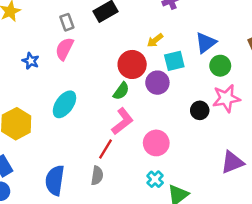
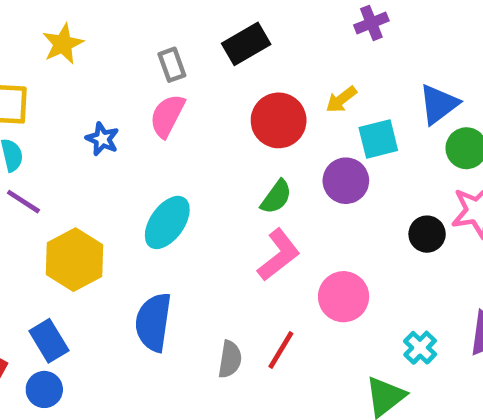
red circle: (132, 64) -> (279, 120), moved
red line: (106, 149) -> (281, 350), moved
cyan cross: (155, 179) -> (420, 348), moved
blue semicircle: (55, 180) -> (153, 322), moved

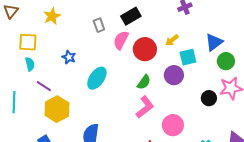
pink semicircle: (167, 116) -> (121, 40), moved
purple line: (23, 202) -> (44, 86), moved
cyan ellipse: (167, 222) -> (97, 78), moved

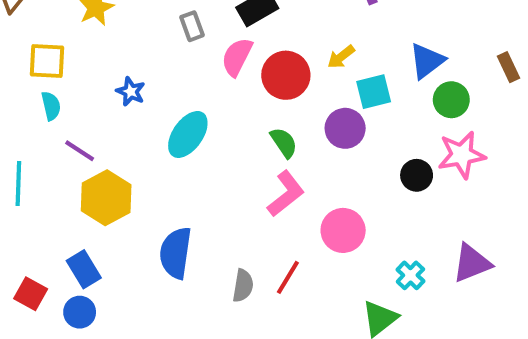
green semicircle: (144, 82) -> (284, 143), turned -70

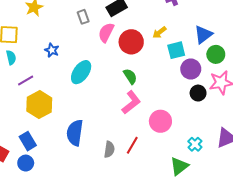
purple circle: (345, 128) -> (191, 69), moved
purple line: (80, 151) -> (26, 80), turned -63

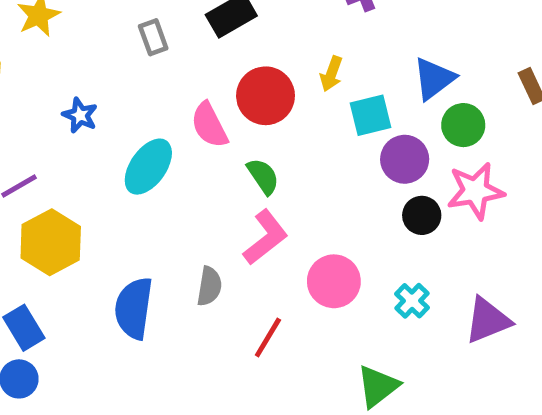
pink semicircle: (106, 32) -> (209, 125), moved, turned -54
yellow arrow: (159, 32) -> (331, 74), turned -32
cyan cross: (195, 144) -> (412, 301), moved
gray semicircle: (109, 149) -> (209, 286), moved

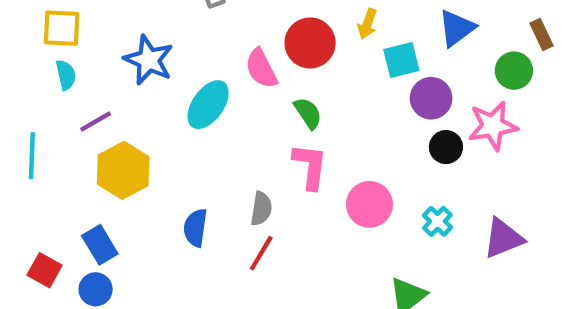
blue star: (80, 115) -> (149, 60), size x1.6
green circle: (463, 125) -> (514, 71), moved
pink L-shape: (266, 237) -> (310, 166), turned -45
blue semicircle: (134, 308) -> (195, 228), size x0.7
red line: (268, 337) -> (261, 253), moved

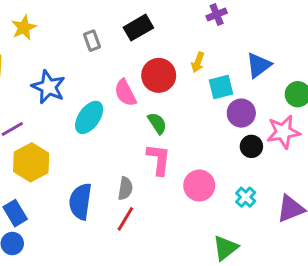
blue semicircle: (195, 228) -> (80, 201), size x1.4

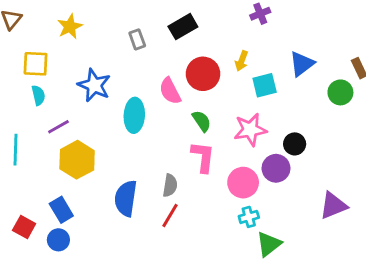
purple circle: (241, 113) -> (276, 168), moved
cyan ellipse: (89, 117) -> (134, 115), turned -32
pink star: (283, 132) -> (250, 130), moved
cyan cross: (246, 197) -> (249, 217), moved, turned 30

